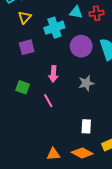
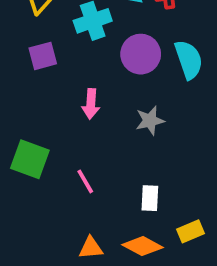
green square: (23, 87) -> (30, 159), moved, size x1.5
pink line: (48, 101) -> (85, 181), moved

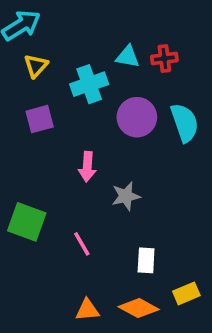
gray star: (150, 121) -> (126, 196), moved

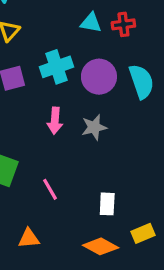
cyan cross: (89, 84) -> (57, 67), moved
gray star: (126, 196) -> (94, 127), moved
orange triangle: (87, 310) -> (29, 238), moved

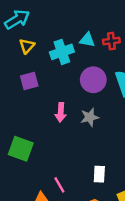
cyan cross: (57, 67) -> (62, 52), moved
pink line: (50, 189) -> (59, 185), moved

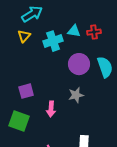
cyan arrow: (17, 19) -> (32, 14), moved
purple square: (29, 81) -> (26, 91), moved
pink arrow: (61, 112) -> (51, 109), moved

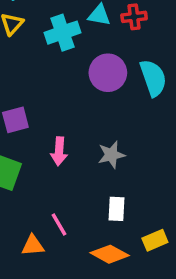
gray star: (76, 95) -> (111, 155), moved

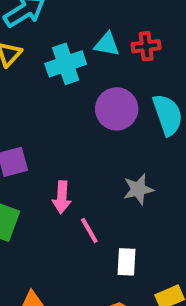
gray star: (111, 155) -> (138, 189), moved
pink line: (59, 225) -> (89, 231), moved

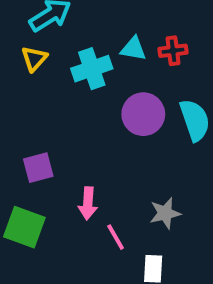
gray star: (138, 189) -> (165, 213), moved

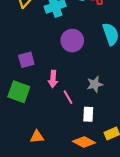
purple circle: (143, 114) -> (72, 41), moved

